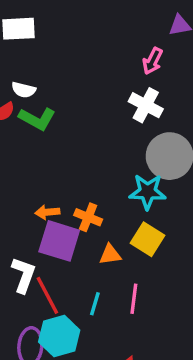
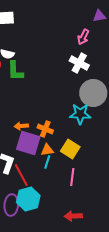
green L-shape: (37, 119) -> (15, 71), turned 60
yellow square: (148, 239) -> (70, 149), moved
orange triangle: (110, 255) -> (47, 150), moved
cyan line: (95, 304) -> (47, 162), moved

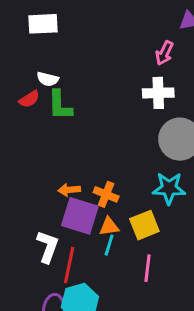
white cross: (79, 63) -> (158, 93), turned -30
cyan star: (80, 114) -> (169, 188), moved
yellow square: (70, 149) -> (144, 225), turned 36
red line: (21, 175) -> (69, 265), turned 40

